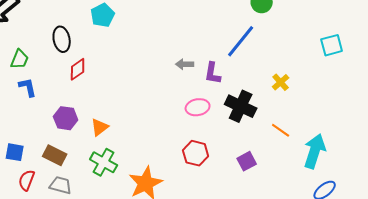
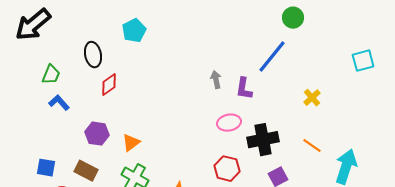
gray arrow: (185, 64) -> (216, 80), turned 78
blue L-shape: (28, 87) -> (59, 103), turned -30
black cross: (241, 106) -> (263, 140), moved, turned -36

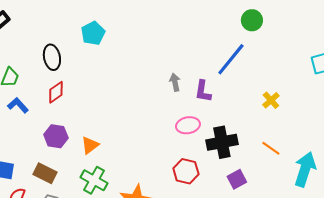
red diamond: (109, 85) -> (56, 92), moved

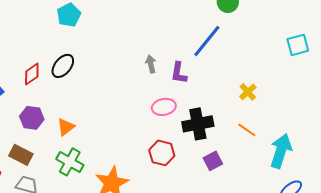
black ellipse: (52, 57) -> (63, 66), moved, turned 50
yellow cross: (271, 100) -> (248, 92), moved

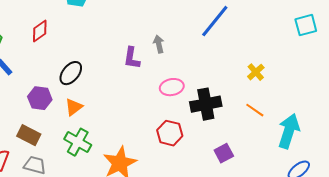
black ellipse: (63, 66) -> (71, 73), moved
purple L-shape: (179, 73) -> (132, 58), moved
red diamond: (32, 74) -> (40, 31), moved
purple square: (213, 161) -> (224, 153), moved

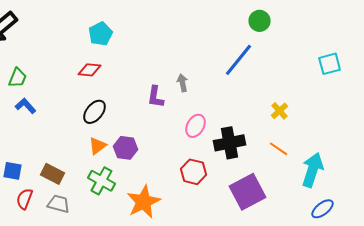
red diamond: (40, 31) -> (90, 70), moved, turned 40
pink ellipse: (172, 87) -> (196, 126), turned -50
purple hexagon: (40, 98) -> (126, 148), moved
purple square: (224, 153) -> (248, 192), size x1.8

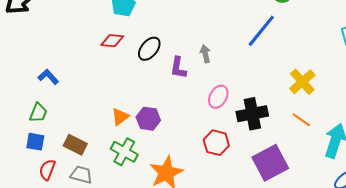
green trapezoid: (18, 78) -> (38, 113), moved
yellow cross: (280, 111) -> (302, 82), size x1.5
black ellipse: (94, 112) -> (149, 49), moved

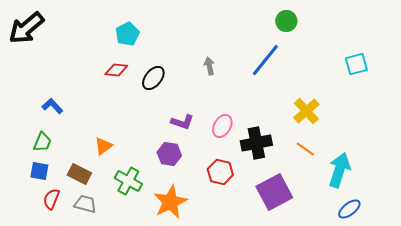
gray arrow: (205, 54) -> (209, 66), moved
purple L-shape: (178, 68) -> (182, 122), moved, turned -80
orange triangle: (120, 117) -> (103, 146), moved
purple hexagon: (148, 119) -> (169, 154), moved

